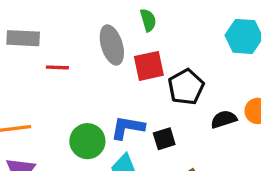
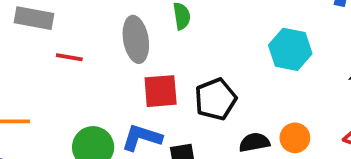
red square: (149, 66) -> (161, 91), moved

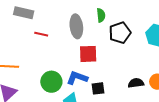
black pentagon: (216, 99) -> (120, 33), moved

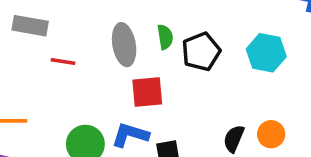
green semicircle: (101, 15) -> (165, 37), moved
black semicircle: (136, 83) -> (234, 139), turned -56

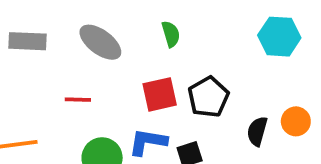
gray ellipse: (124, 45) -> (100, 42), moved, turned -36
black pentagon: (201, 52) -> (208, 97), moved
red line: (63, 61) -> (78, 100), moved

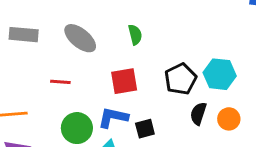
cyan hexagon: (279, 37) -> (220, 74), moved
black pentagon: (208, 97) -> (181, 79), moved
orange circle: (296, 121) -> (229, 119), moved

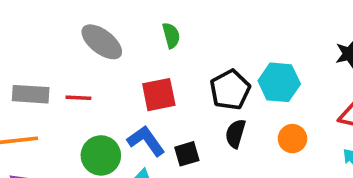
gray rectangle: (24, 35) -> (31, 94), moved
black semicircle: (198, 114) -> (235, 134), moved
blue L-shape: (113, 117) -> (146, 141), turned 44

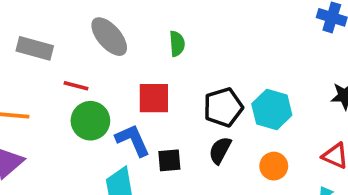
gray rectangle: (31, 94) -> (35, 48), moved
green circle: (101, 155) -> (90, 121), moved

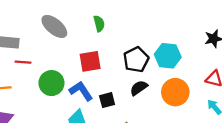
red line: (76, 86) -> (23, 62), moved
black semicircle: (220, 150) -> (139, 88), turned 36
orange circle: (274, 166) -> (175, 92), size x1.5

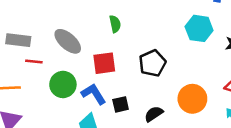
gray ellipse: (54, 26) -> (68, 41), moved
cyan hexagon: (168, 56) -> (199, 28), moved
black semicircle: (139, 88) -> (154, 114), moved

